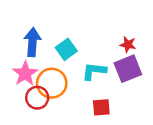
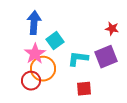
blue arrow: (32, 42) -> (34, 23), moved
red star: (128, 44) -> (112, 29), moved
pink star: (25, 74) -> (35, 54), moved

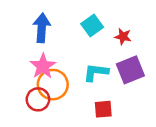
red star: (112, 29) -> (123, 37), moved
cyan square: (55, 41) -> (92, 25), moved

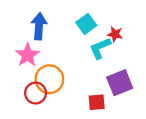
pink star: (43, 66) -> (27, 55), moved
purple square: (130, 70) -> (120, 83), moved
cyan L-shape: (96, 72) -> (100, 48), moved, turned -30

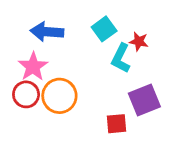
blue arrow: (39, 26) -> (47, 32), turned -90
cyan L-shape: (100, 48) -> (121, 58), turned -40
red circle: (36, 93) -> (26, 94), moved

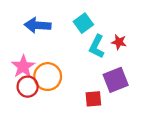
red star: (139, 42) -> (119, 42), moved
pink star: (33, 67) -> (23, 67), moved
red circle: (26, 94) -> (28, 87), moved

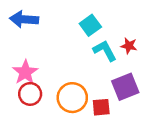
blue arrow: (38, 25) -> (24, 19), moved
cyan L-shape: (97, 46) -> (105, 51), turned 125
orange circle: (48, 77) -> (72, 98), moved

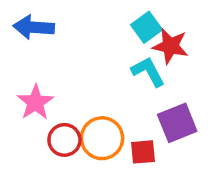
cyan square: (90, 25) -> (146, 27), moved
red star: (129, 46) -> (170, 46), moved, size x1.5
red circle: (30, 94) -> (64, 140), moved

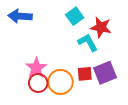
cyan square: (146, 27) -> (75, 16), moved
pink star: (35, 102) -> (36, 68), moved
red square: (143, 152) -> (85, 74), moved

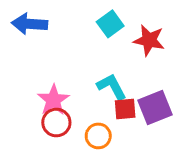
cyan L-shape: (88, 42) -> (112, 87), moved
orange circle: (60, 82) -> (98, 136), moved, size x0.7

